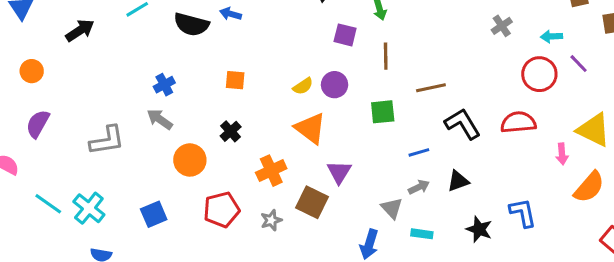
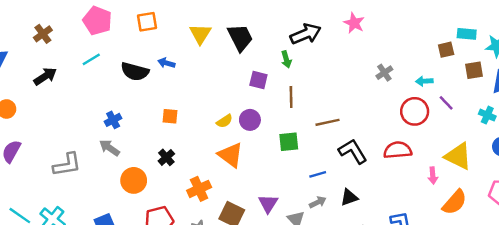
purple triangle: (339, 172) -> (268, 203), moved

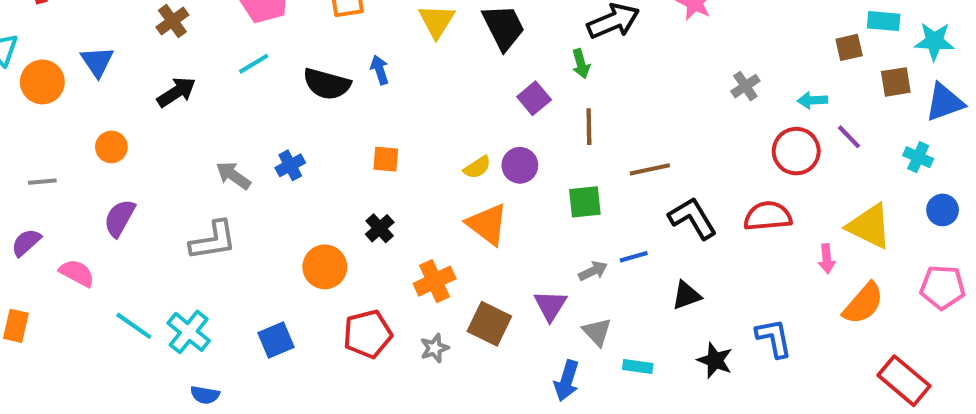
blue arrow: (166, 63) -> (380, 70), turned 56
purple square: (258, 80) -> (534, 98), turned 36
gray arrow: (109, 148) -> (233, 175), moved
gray arrow: (318, 202) -> (593, 271), moved

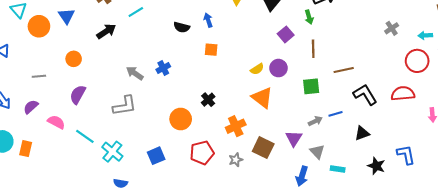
cyan line: (254, 64) -> (136, 12), moved
black semicircle: (327, 84) -> (182, 27), size x0.7
orange square: (386, 159) -> (211, 50), moved
cyan line: (134, 326) -> (85, 136), moved

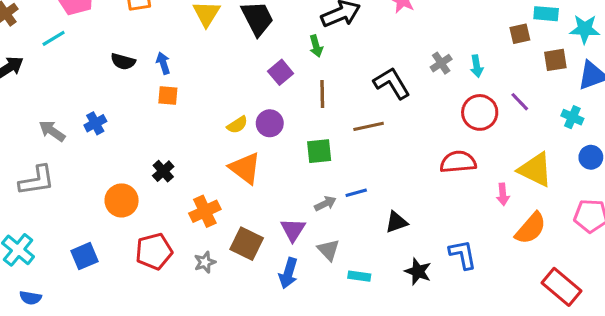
blue arrow: (208, 20) -> (163, 63), moved
cyan arrow: (425, 35) -> (477, 66), moved, turned -96
black L-shape: (365, 95) -> (392, 83), moved
blue arrow: (302, 176) -> (288, 273), moved

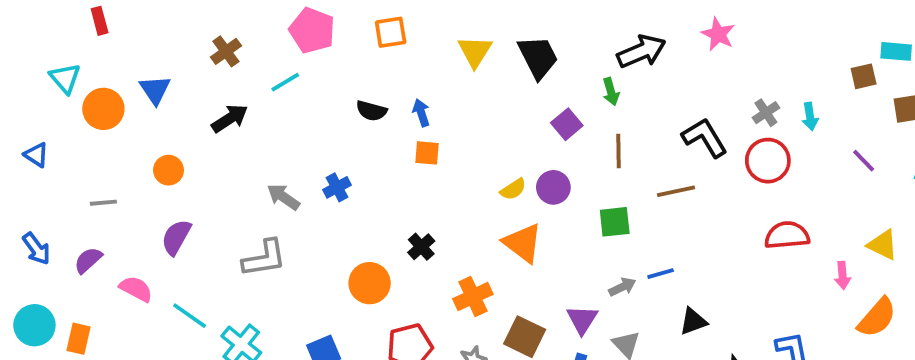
red circle: (480, 112) -> (768, 161), moved
yellow triangle: (535, 170) -> (883, 245), size x0.7
black triangle: (396, 222) -> (693, 321), moved

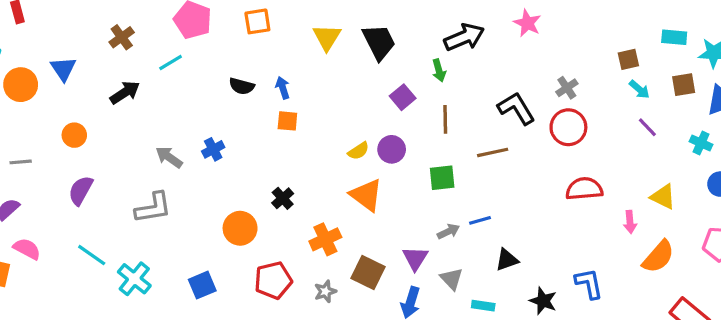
brown square: (864, 76) -> (628, 59), moved
cyan arrow: (810, 117) -> (639, 89), moved, turned -40
pink semicircle: (136, 289) -> (27, 249), moved

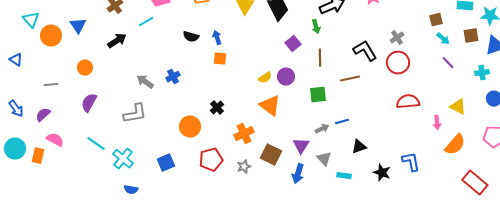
cyan cross: (701, 143) -> (482, 73), turned -32

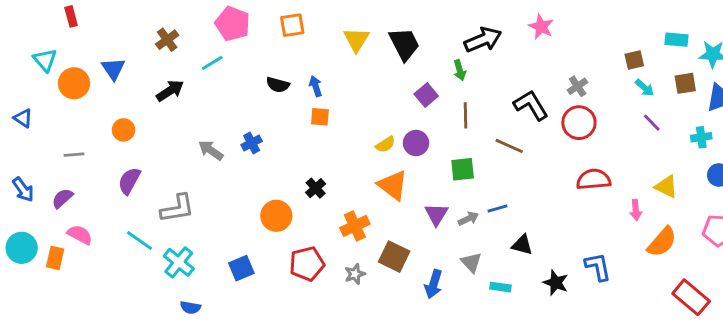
brown line: (350, 79) -> (509, 146), turned 36
gray L-shape: (135, 114) -> (177, 208), moved
purple triangle: (301, 146) -> (436, 214), moved
black triangle: (359, 147) -> (522, 245), turned 35

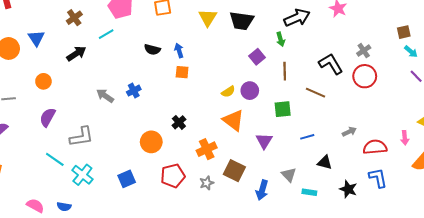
black trapezoid: (404, 44) -> (242, 21), turned 125
red semicircle: (594, 179) -> (375, 147), moved
gray arrow: (468, 219) -> (349, 132), moved
pink semicircle: (80, 235) -> (35, 206), moved
blue semicircle: (190, 307) -> (64, 207), moved

